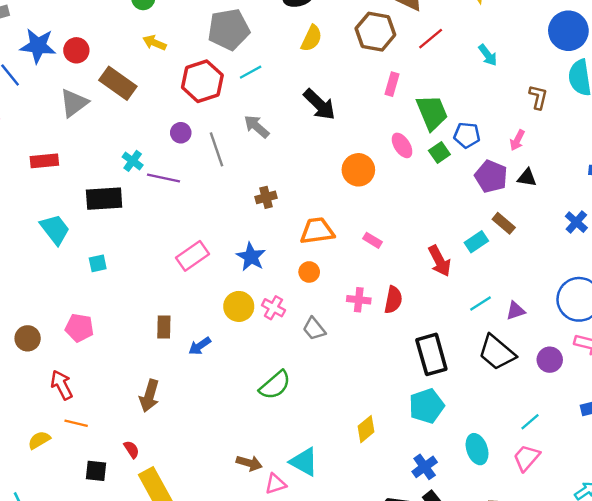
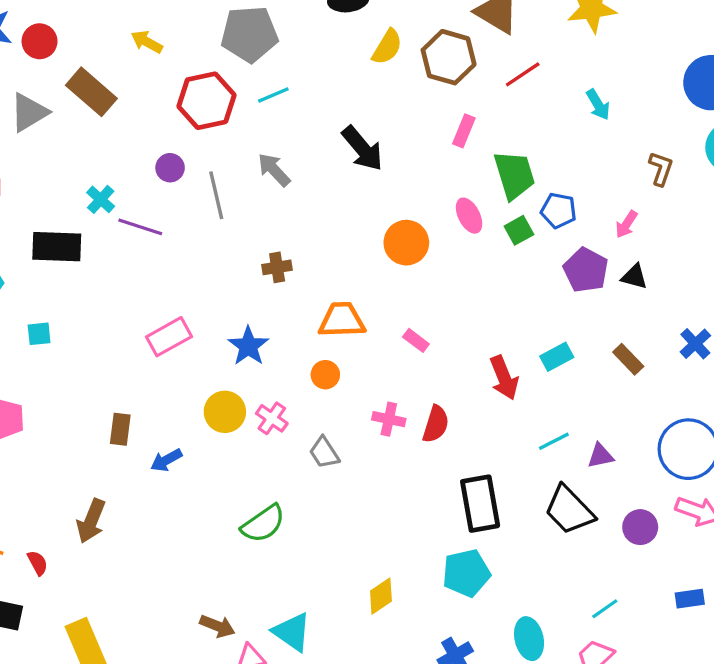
yellow semicircle: (312, 38) -> (387, 47), moved
brown rectangle: (504, 223) -> (628, 359), moved
red semicircle: (131, 449) -> (38, 563), moved

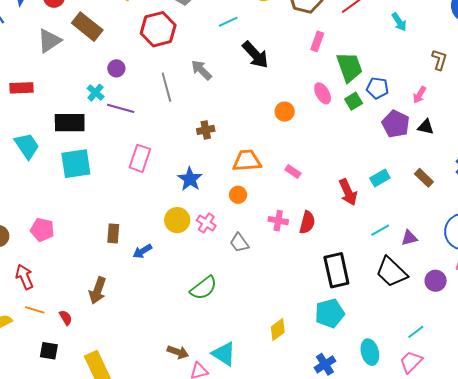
cyan line: (273, 95) -> (228, 22), moved
purple circle: (170, 168) -> (116, 68), moved
orange circle: (406, 243) -> (285, 112), size x0.7
cyan square: (39, 334) -> (76, 164), moved, size x2.0
pink rectangle: (169, 337) -> (140, 158), moved, turned -40

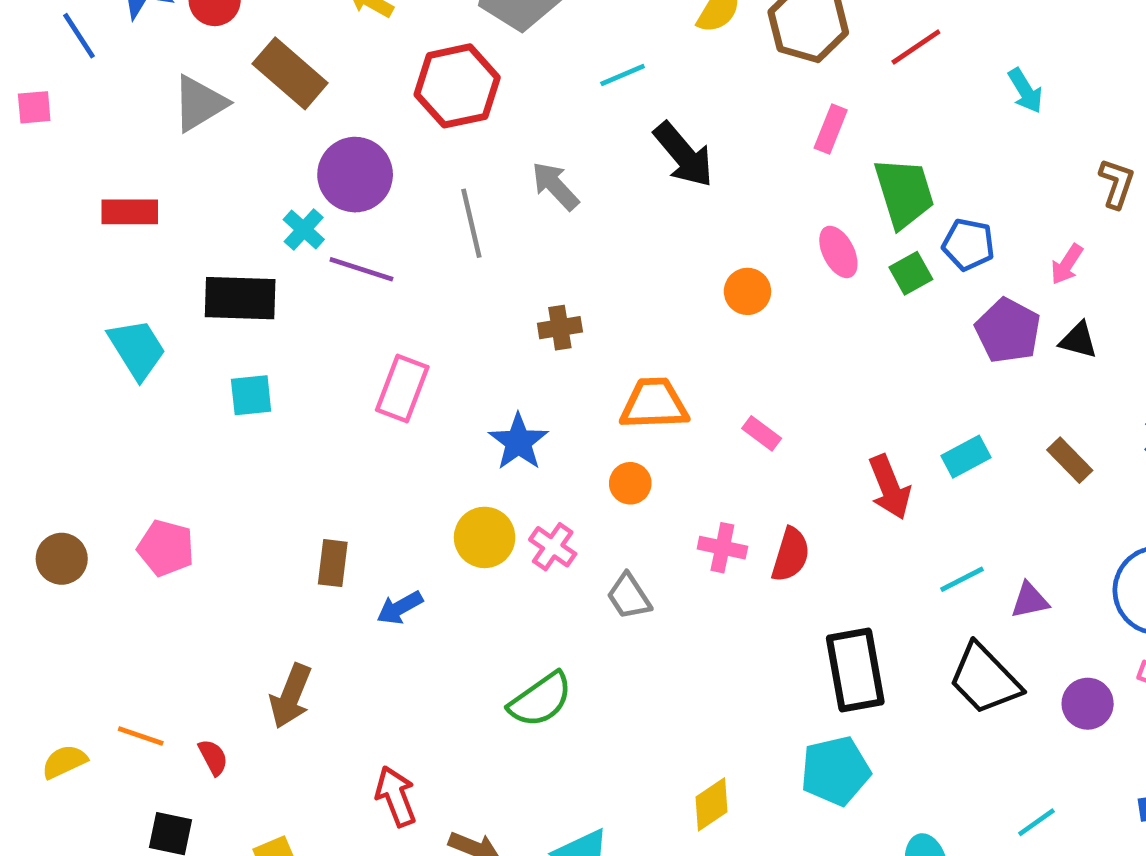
purple circle: (116, 68) -> (355, 175), size x1.8
cyan square: (76, 164) -> (251, 395), size x0.6
red arrow: (24, 277) -> (396, 796), moved

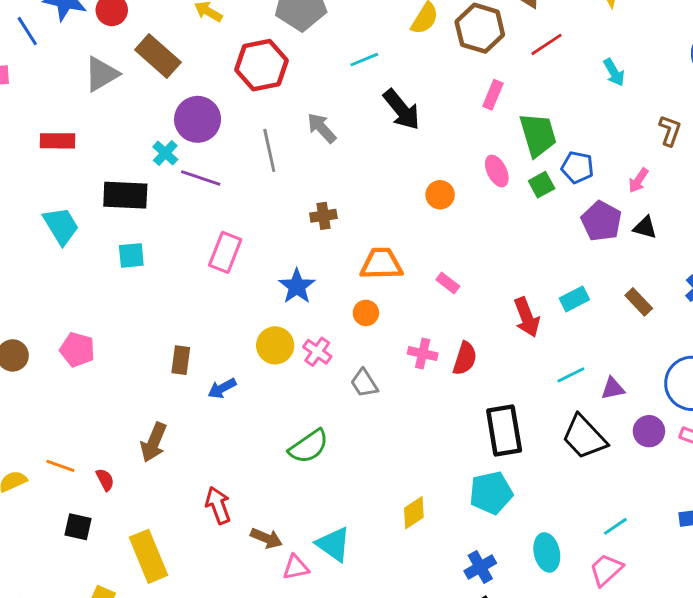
purple circle: (1088, 704) -> (649, 431), moved

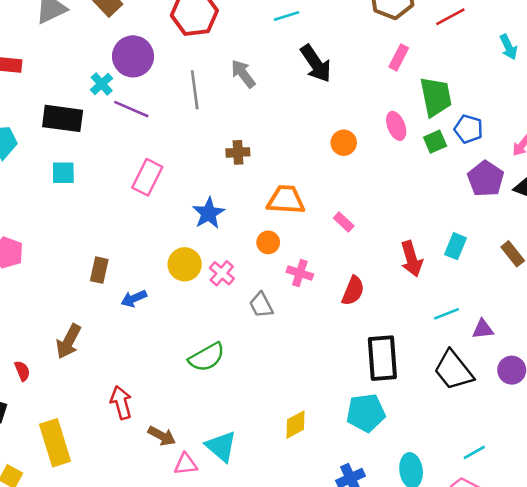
cyan rectangle: (574, 299) -> (456, 246), turned -45
pink cross: (423, 354) -> (300, 273), moved

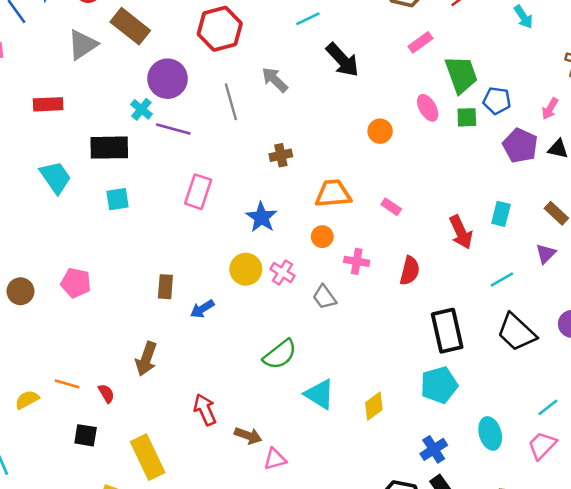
pink rectangle: (399, 57) -> (420, 42), turned 35
green square: (435, 142) -> (467, 117), turned 30
purple triangle: (483, 329) -> (546, 254), moved, turned -30
cyan triangle: (221, 446) -> (319, 394), moved

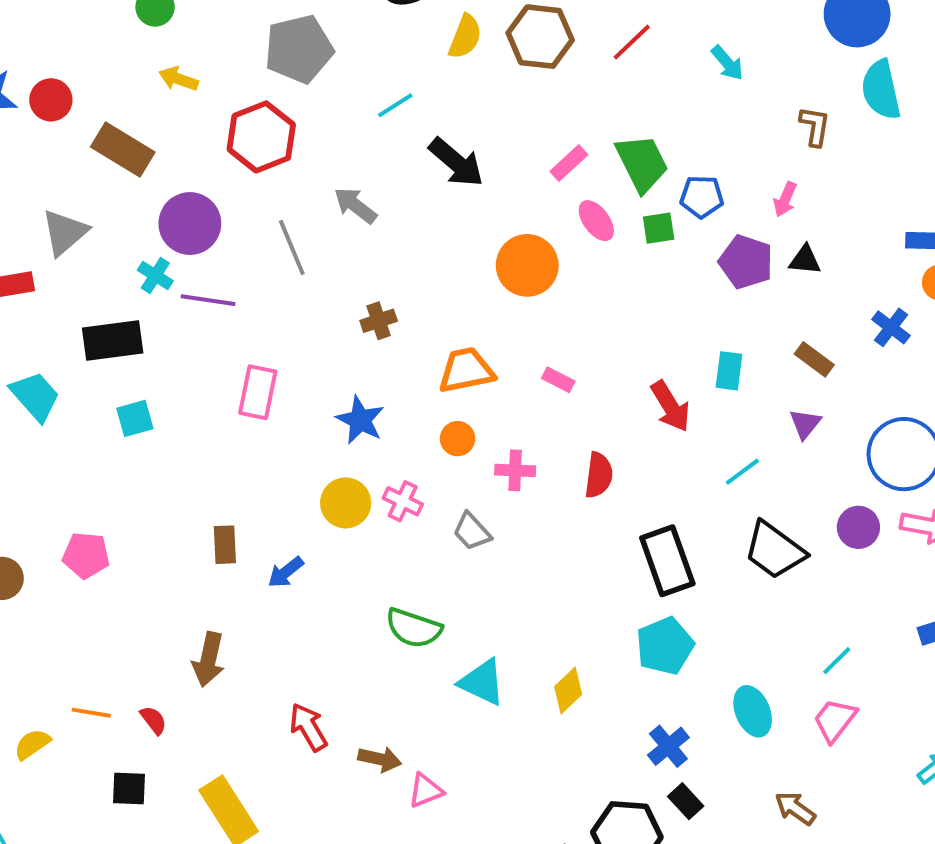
pink rectangle: (420, 42) -> (569, 163), moved
gray triangle: (83, 45) -> (65, 232), moved
orange circle: (380, 131) -> (527, 265), size x1.6
green semicircle: (280, 354) -> (414, 628), turned 63

